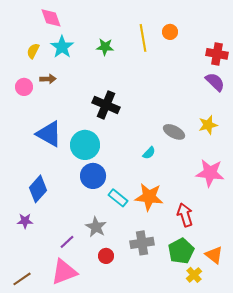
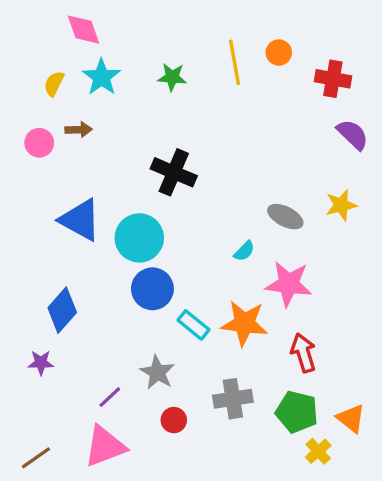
red cross: (217, 54) -> (333, 79), moved
pink star: (210, 173) -> (289, 284), moved
green pentagon: (181, 251) -> (297, 412), turned -30

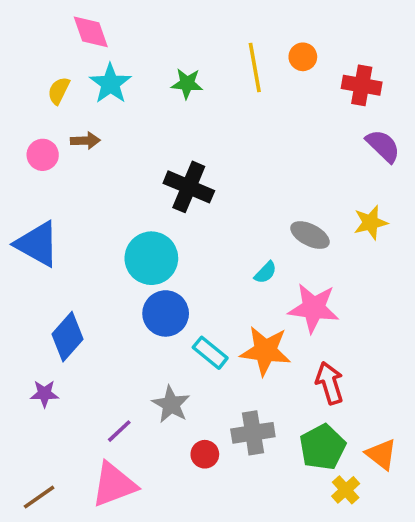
blue triangle: (80, 220) -> (37, 244), moved
green pentagon: (297, 412) -> (322, 447), turned 30
red circle: (174, 420) -> (205, 454), moved

